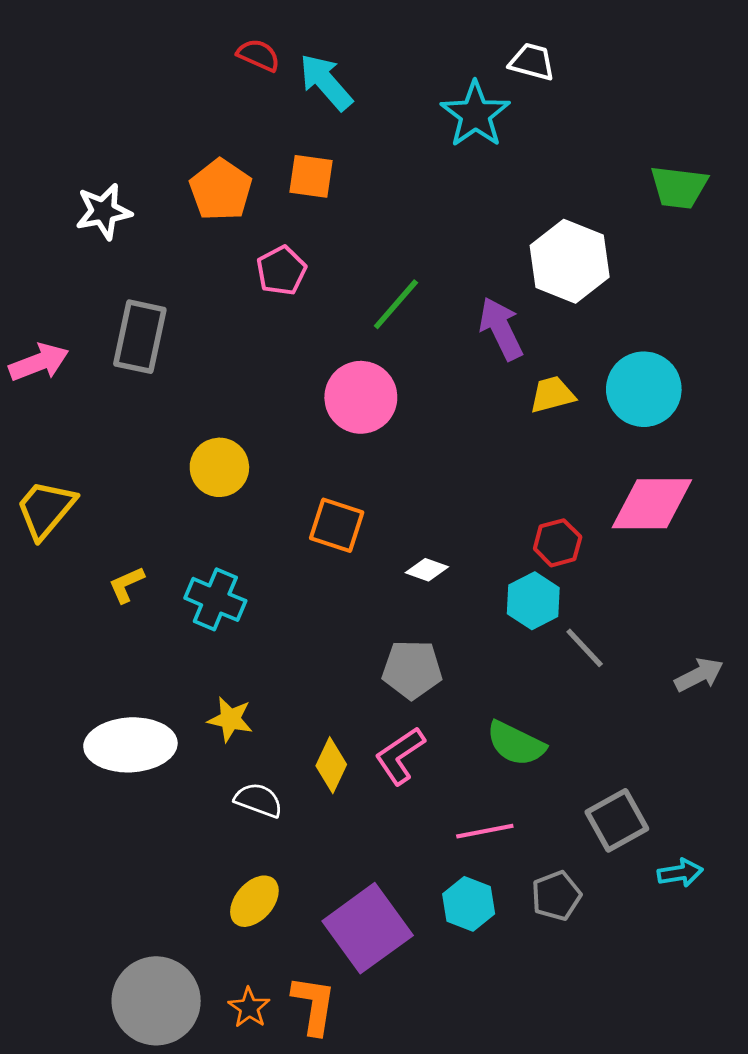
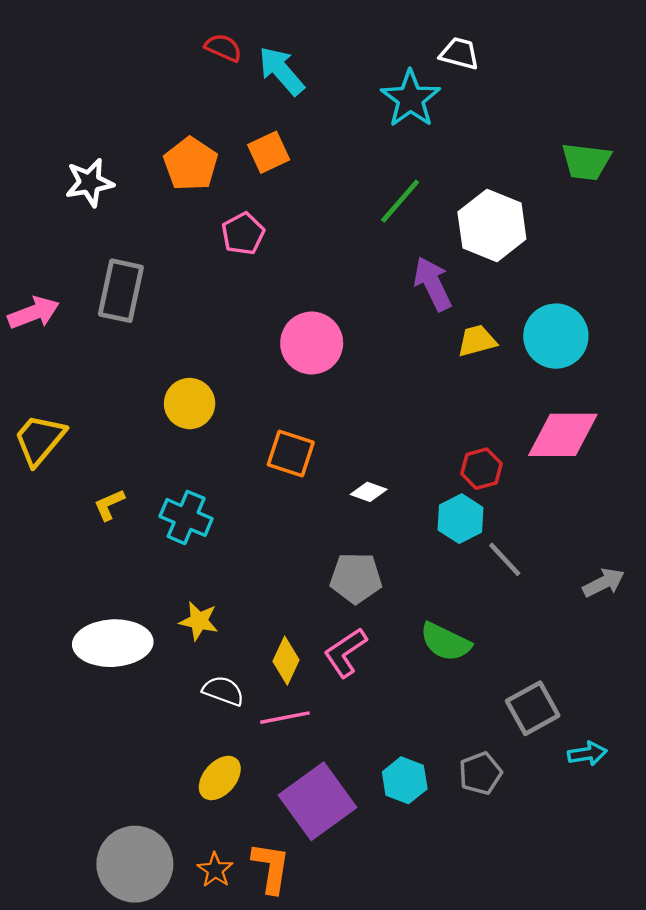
orange square: (311, 176) -> (269, 152), turned -33
green line: (396, 304) -> (400, 201), moved
pink line: (485, 831) -> (285, 718), moved

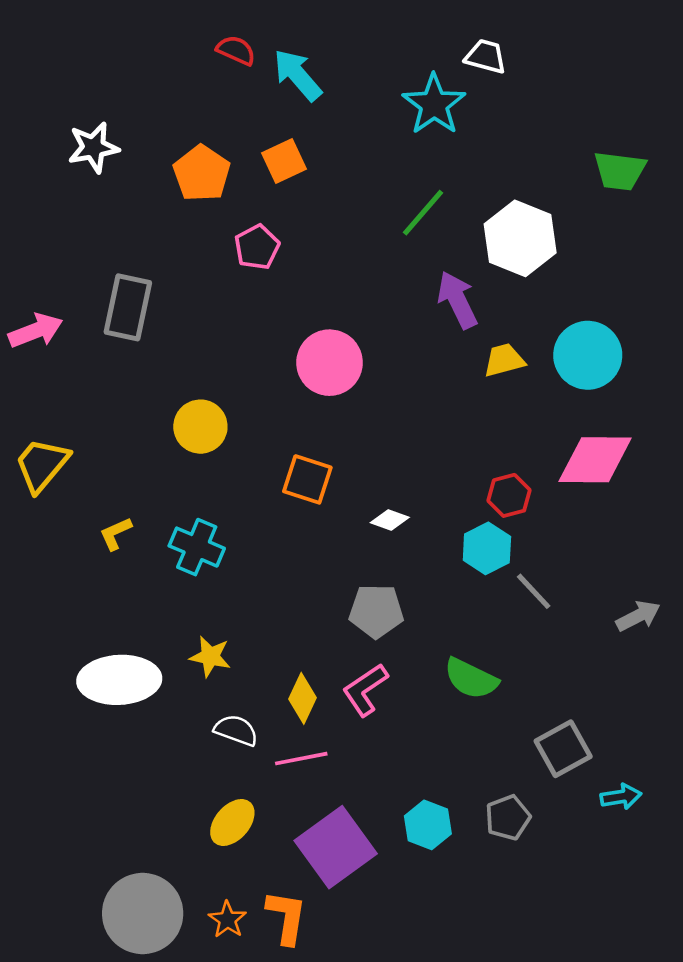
white star: (90, 183) -> (93, 147), moved

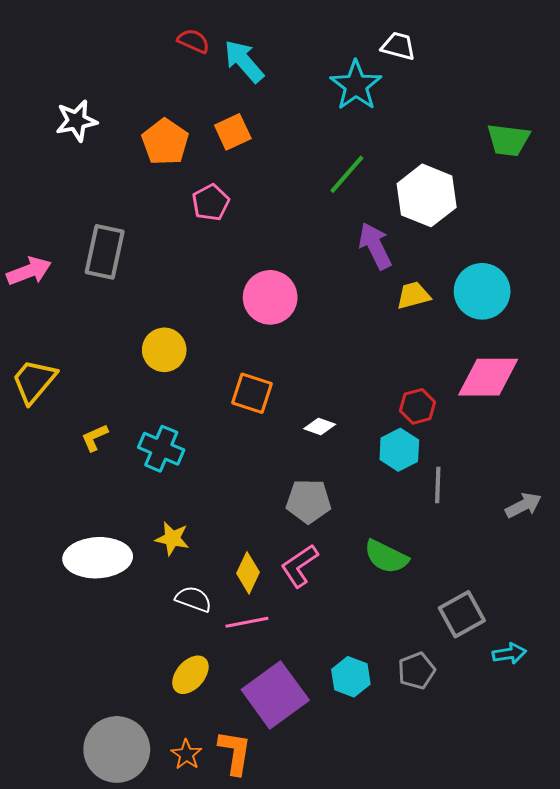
gray line: (534, 591) -> (438, 485), turned 45

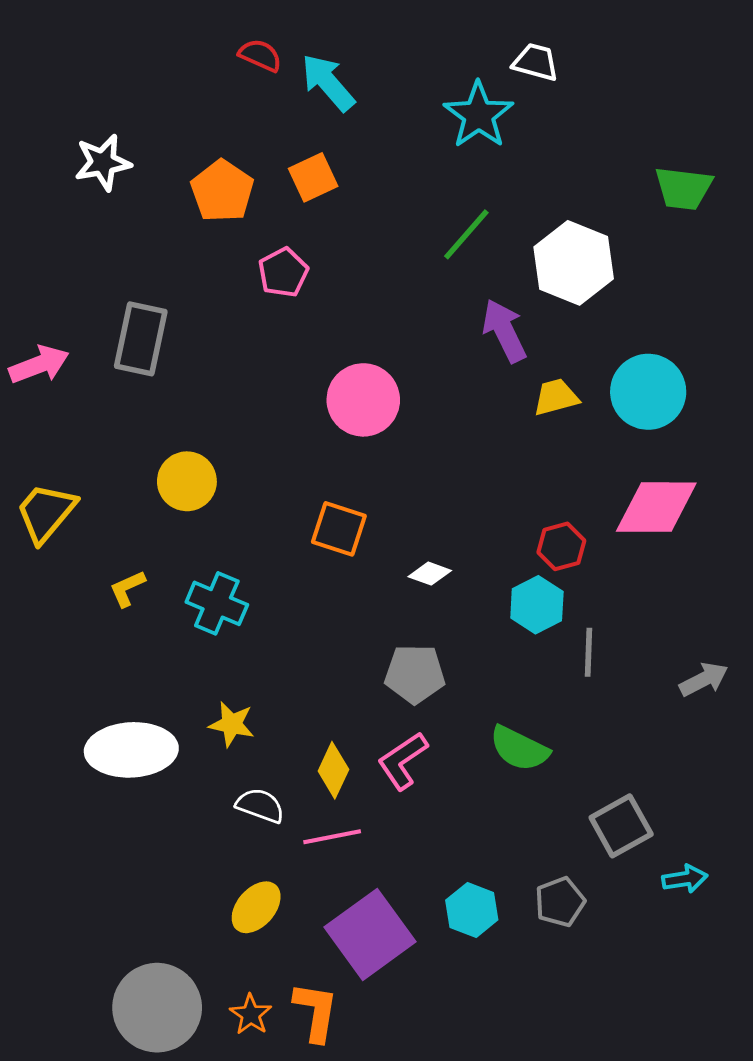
yellow circle: (164, 350) -> (187, 481), moved

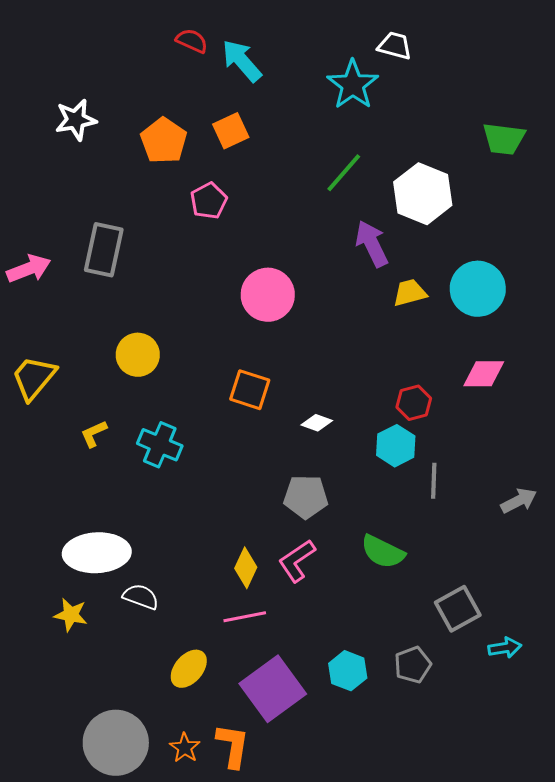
pink diamond: (656, 507) -> (484, 374), size x0.7
yellow star: (232, 724) -> (71, 615), moved
white semicircle: (260, 806) -> (141, 597), moved

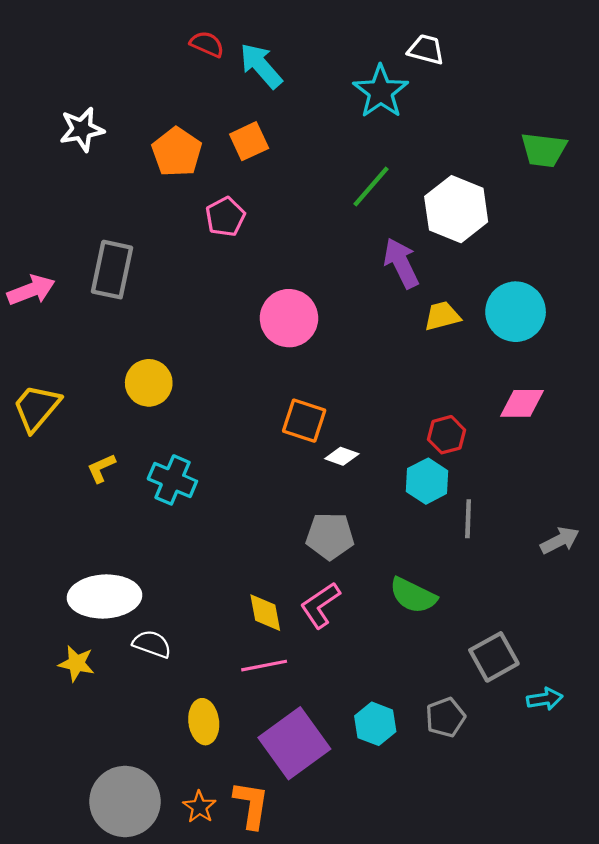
orange square: (250, 390) -> (304, 421), moved
yellow diamond: (246, 568) -> (265, 613), turned -36
yellow ellipse: (189, 669) -> (204, 722), turned -48

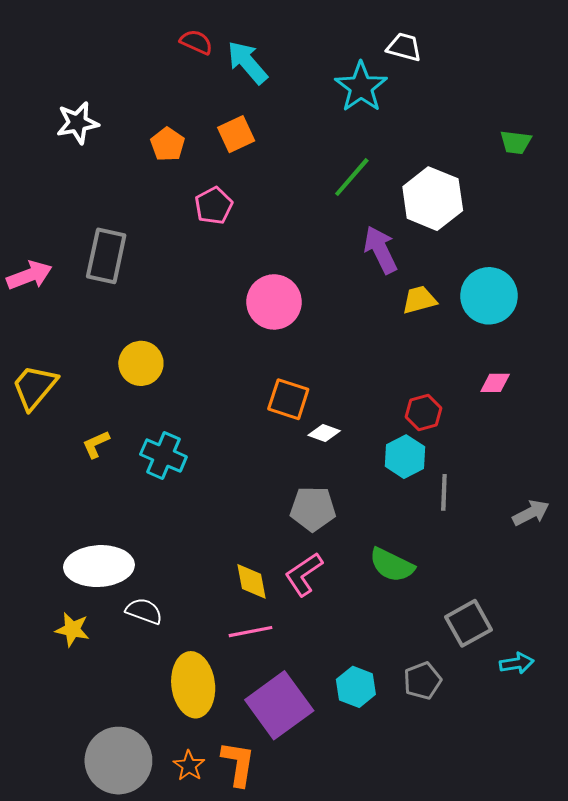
green trapezoid: (544, 150) -> (516, 142), size x0.7
orange pentagon: (177, 152) -> (168, 144), size x0.7
pink diamond: (522, 403) -> (495, 383), size x0.7
yellow ellipse: (204, 722) -> (193, 685), size x1.5

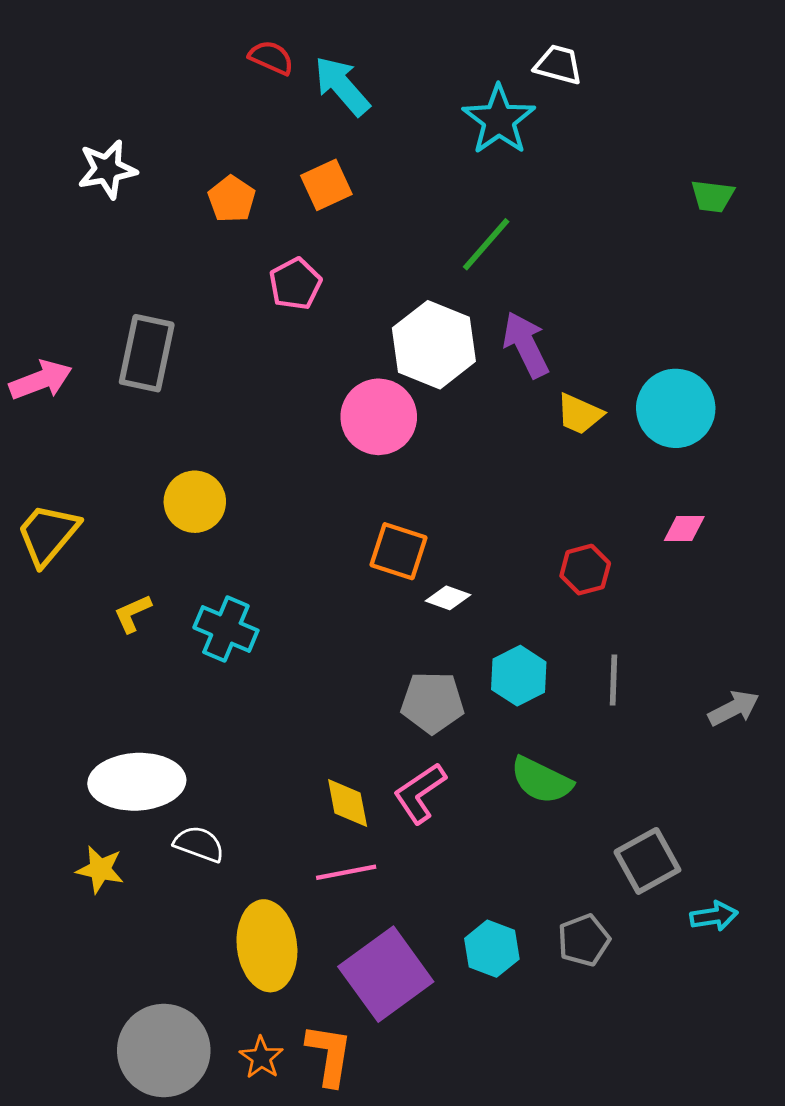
white hexagon: (433, 199) -> (434, 345), moved
yellow trapezoid: (419, 300) -> (580, 414), turned -141
cyan hexagon: (405, 457) -> (519, 676), moved

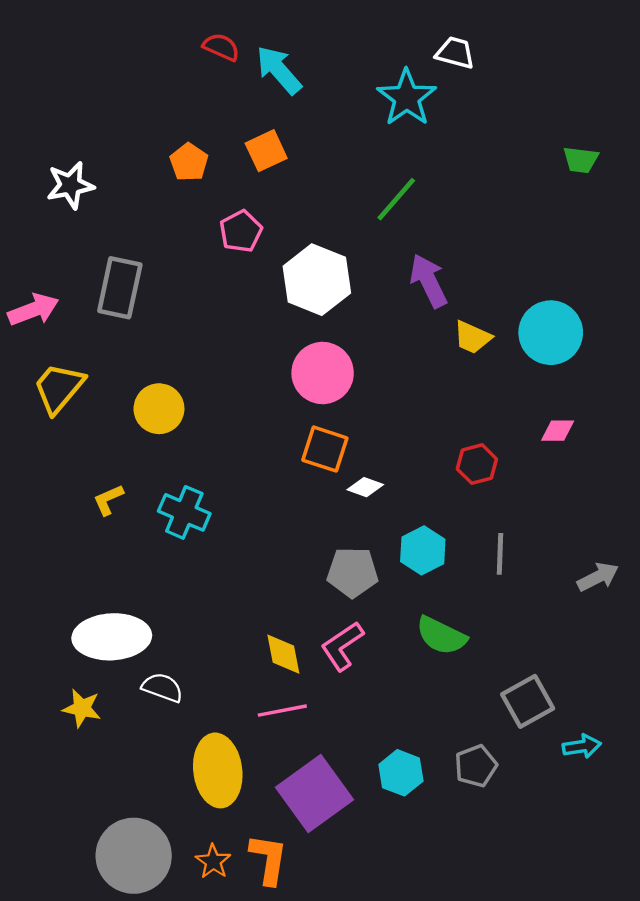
white star: (107, 169) -> (70, 185), moved
white hexagon: (434, 345) -> (317, 280), moved
pink circle: (379, 417) -> (323, 373), moved
yellow trapezoid: (48, 534) -> (59, 388), moved

